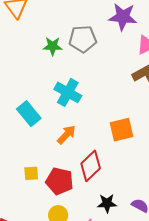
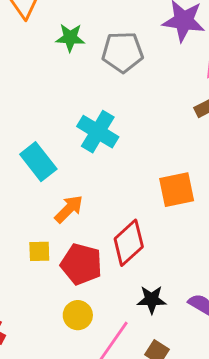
green star: (53, 46) -> (70, 38), moved
orange arrow: (66, 135) -> (69, 209), moved

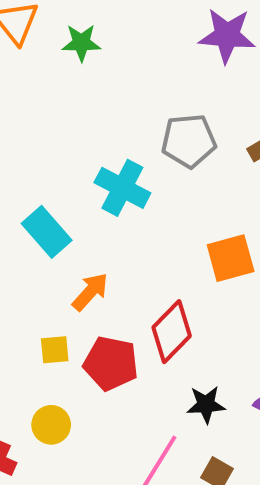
green star: (70, 38) -> (81, 43), moved
gray pentagon: (123, 52) -> (189, 141), moved
yellow circle: (78, 315) -> (51, 425), moved

